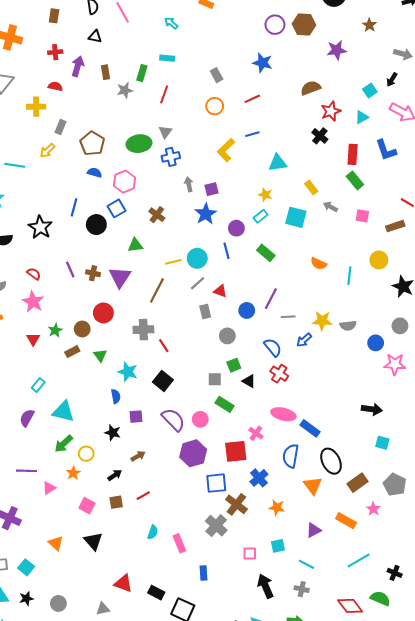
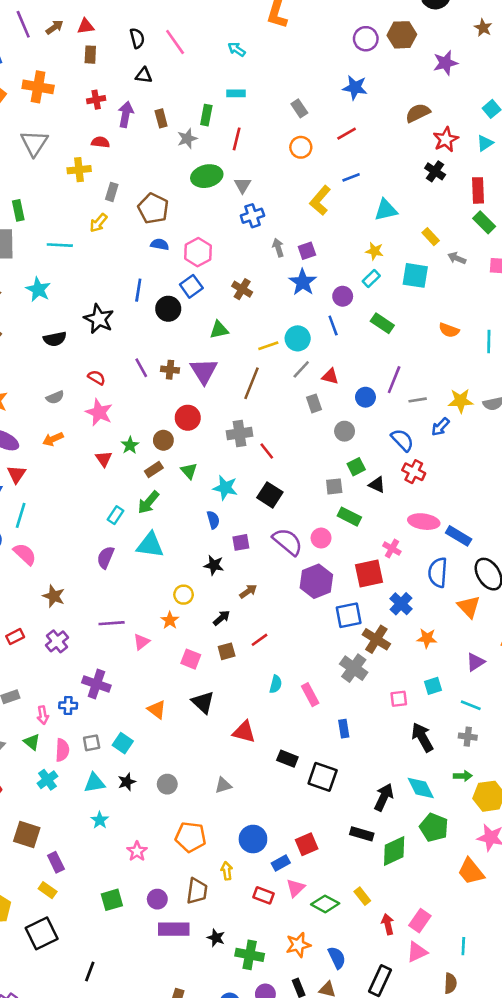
green ellipse: (139, 144) -> (207, 176), moved
green arrow: (64, 444) -> (148, 502), moved
red triangle: (123, 583) -> (244, 732), moved

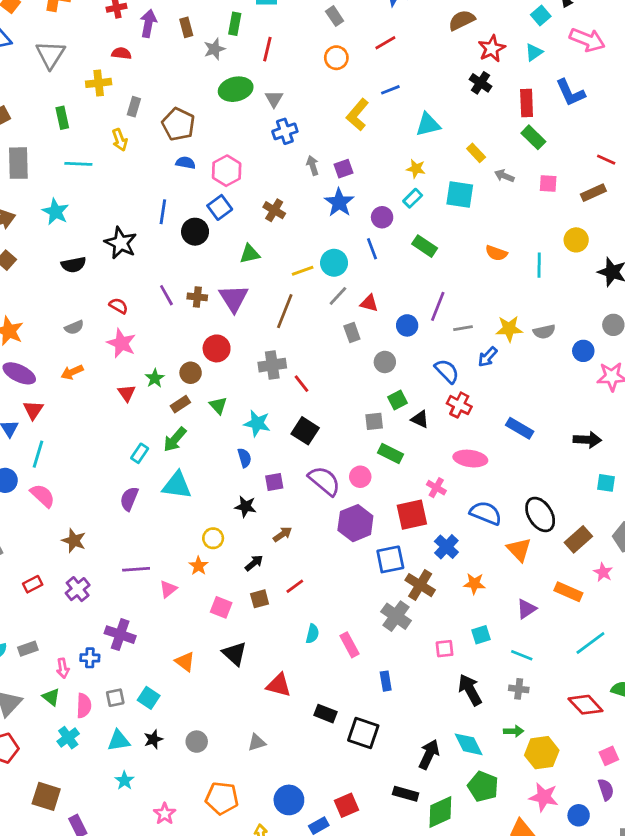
green rectangle: (18, 210) -> (62, 118), moved
yellow arrow: (98, 223) -> (120, 140), turned -60
blue rectangle: (459, 536) -> (520, 428), moved
blue semicircle: (438, 573) -> (486, 513), turned 108

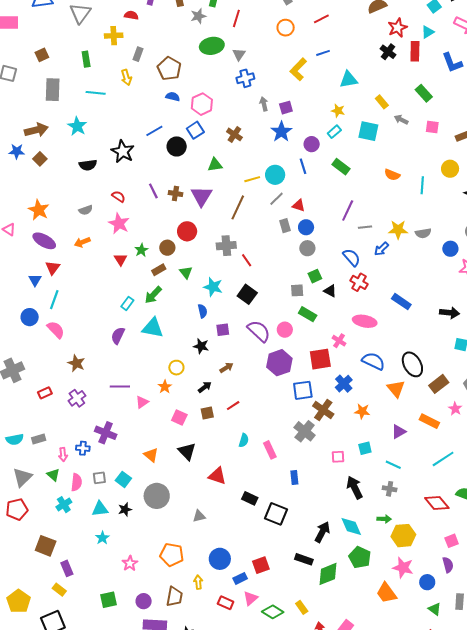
red rectangle: (527, 103) -> (415, 51), moved
blue line: (163, 212) -> (154, 131), turned 48
blue circle: (407, 325) -> (306, 227), moved
gray circle: (197, 742) -> (157, 496), moved, size x1.6

